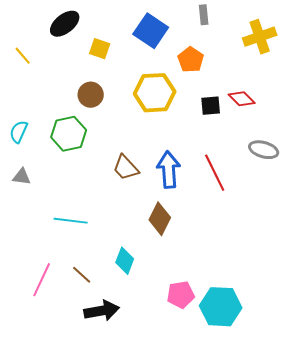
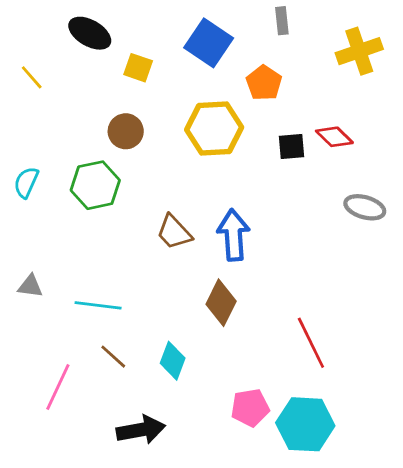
black ellipse: (65, 24) -> (90, 33), turned 68
red line: (215, 173) -> (311, 343), moved
gray triangle: (22, 177) -> (30, 286), moved
brown line: (82, 275) -> (113, 357), moved

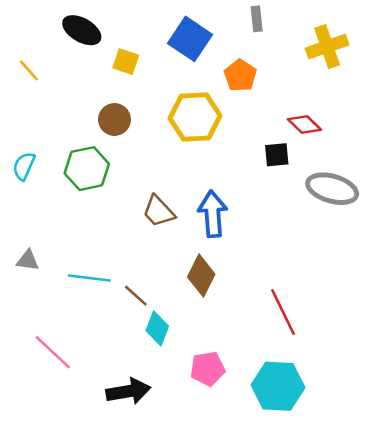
black square: (292, 146) -> (277, 155), moved
gray ellipse: (365, 207) -> (332, 189), size x1.4
brown line: (113, 357) -> (136, 296), moved
pink line: (58, 387) -> (53, 352), turned -72
pink pentagon: (250, 408) -> (208, 369), moved

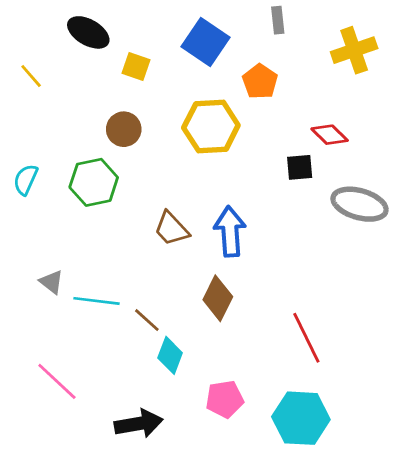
gray triangle: (28, 260) -> (51, 282), moved, turned 30

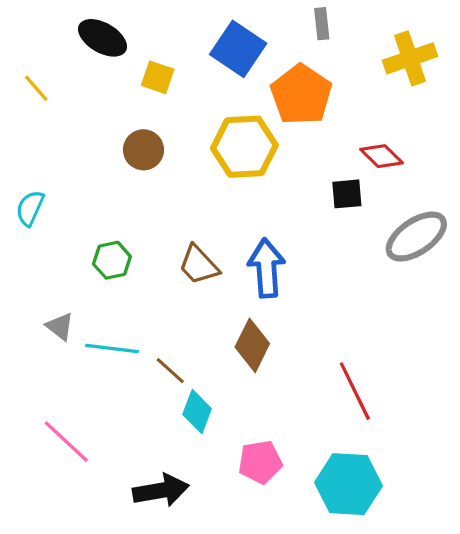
orange pentagon: (260, 81) -> (301, 95), size x1.5
green hexagon: (94, 182) -> (112, 260), moved, size x0.7
gray ellipse: (360, 204) -> (416, 237), turned -50

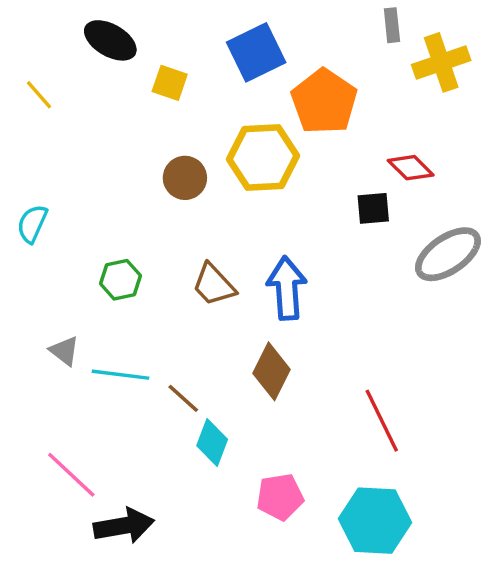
gray rectangle: (322, 24) -> (392, 25), moved
blue square: (238, 49) -> (256, 52), turned 30
brown circle: (143, 150) -> (185, 178), moved
black arrow: (161, 490) -> (124, 526), moved

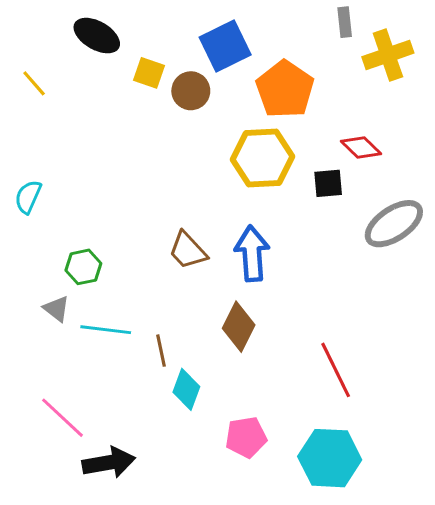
yellow hexagon: (263, 157) -> (262, 158), moved
brown circle: (185, 178) -> (191, 91), moved
green hexagon: (120, 280) -> (83, 267), moved
brown line: (183, 398) -> (161, 351), turned 36

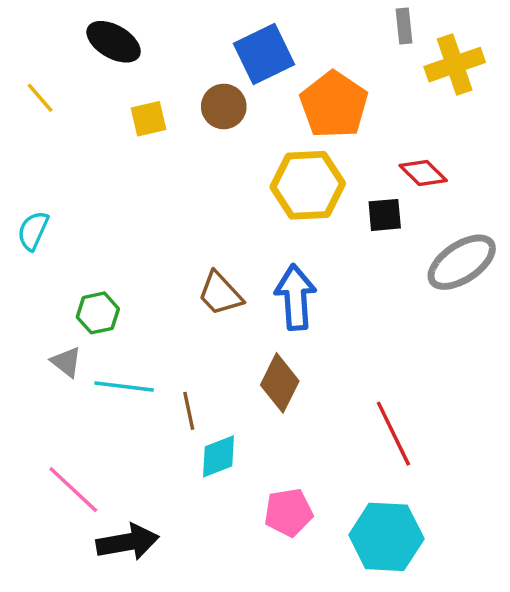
yellow square: (149, 73) -> (149, 119), moved, turned -32
cyan diamond: (186, 389) -> (219, 456), turned 48

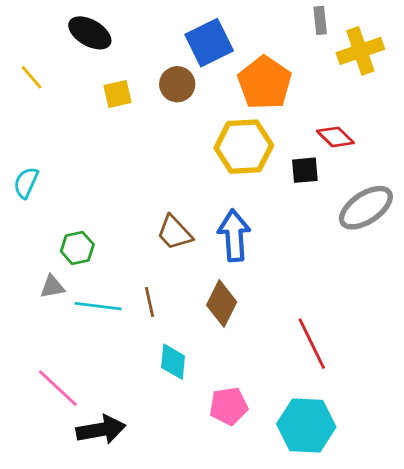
gray triangle: (66, 362) -> (52, 287), turned -48
brown line: (189, 411) -> (149, 302), moved
cyan diamond: (219, 456) -> (173, 362), turned -63

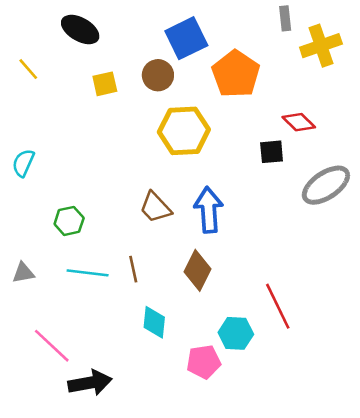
yellow hexagon: (244, 147) -> (184, 131), moved
gray triangle: (52, 287) -> (23, 273), moved
cyan hexagon: (306, 426) -> (236, 333), moved, size x0.7

